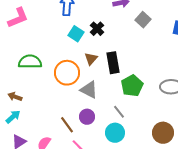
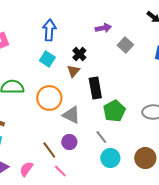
cyan square: (76, 34) -> (47, 59), moved
brown triangle: (91, 59) -> (73, 71), moved
cyan circle: (115, 133) -> (110, 158), moved

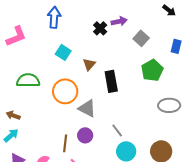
blue arrow: (49, 30) -> (54, 17), moved
black cross: (79, 54) -> (100, 28), moved
green pentagon: (114, 111) -> (152, 70), moved
brown line: (49, 150) -> (65, 143), turned 42

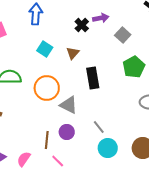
brown triangle: (89, 64) -> (73, 53), moved

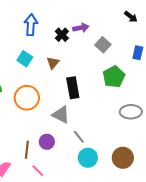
blue arrow: (36, 14) -> (31, 25), moved
gray triangle: (69, 105) -> (61, 115), moved

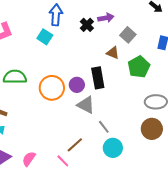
cyan square: (25, 59) -> (45, 37), moved
brown triangle: (53, 63) -> (113, 53), moved, turned -48
purple circle: (47, 142) -> (77, 85), moved
brown line: (27, 150) -> (75, 145), moved, turned 42
brown circle: (123, 158) -> (152, 129), moved

